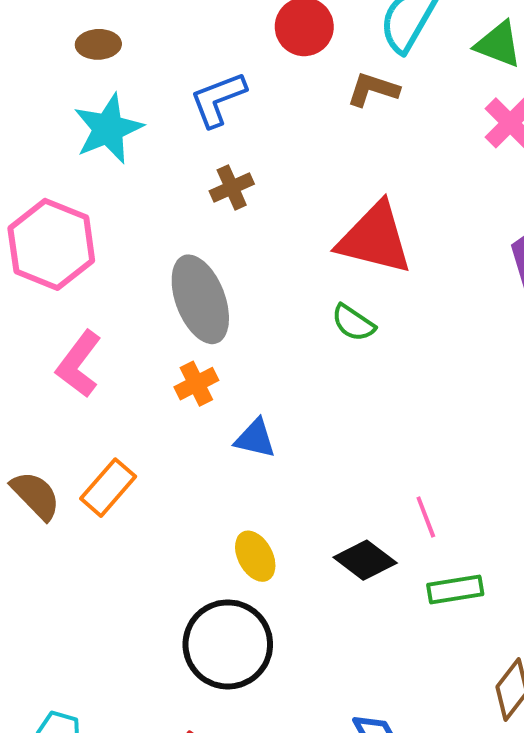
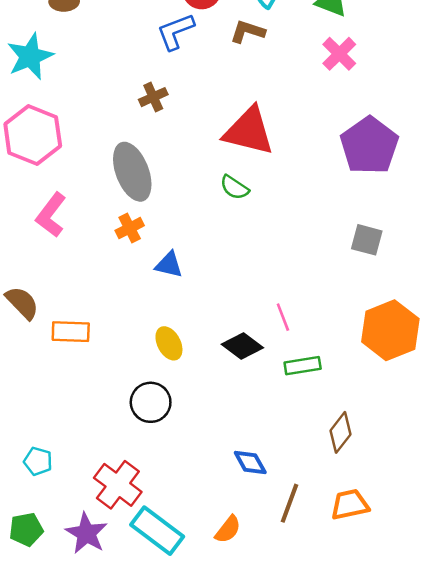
blue L-shape: (218, 99) -> (175, 32), moved
cyan star: (108, 129) -> (30, 56), moved
orange rectangle: (108, 488) -> (71, 332), moved, turned 51
black circle: (228, 644) -> (151, 402), size x0.7

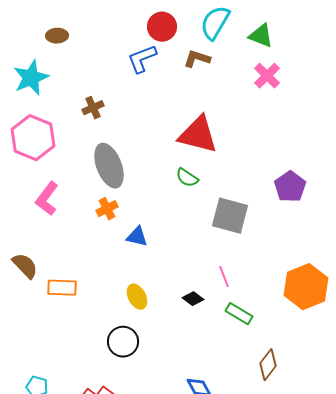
brown cross: (153, 97) -> (93, 108), moved
purple pentagon: (369, 146) -> (290, 187), moved, size x0.7
gray square: (367, 240) -> (230, 216), moved, size x1.5
black diamond: (242, 346) -> (193, 299), size x0.7
green rectangle: (303, 366) -> (239, 314), turned 40

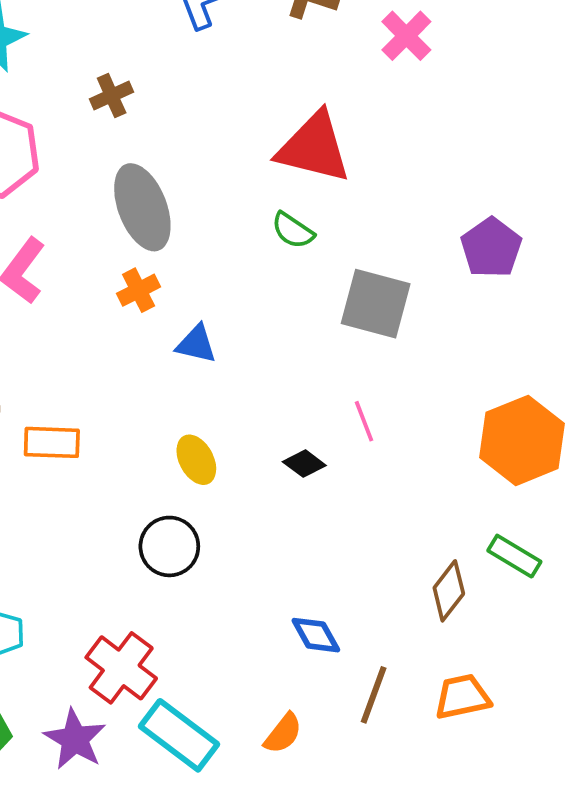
pink cross: (267, 76) -> (406, 36), moved
green rectangle: (239, 314) -> (514, 556), moved

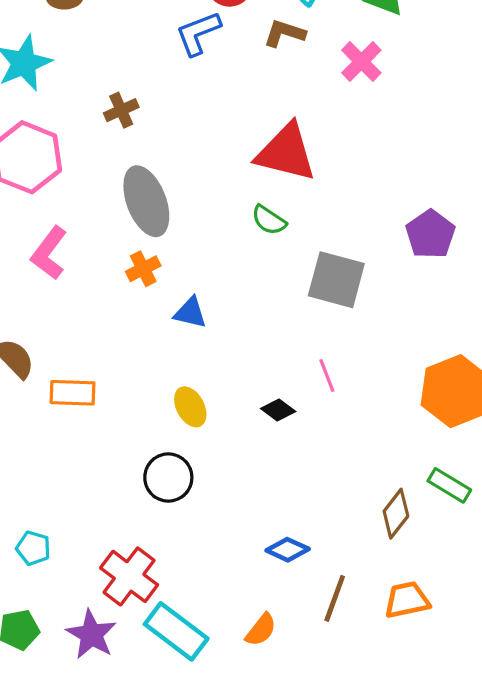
blue diamond: (316, 635) -> (288, 550), turned -36

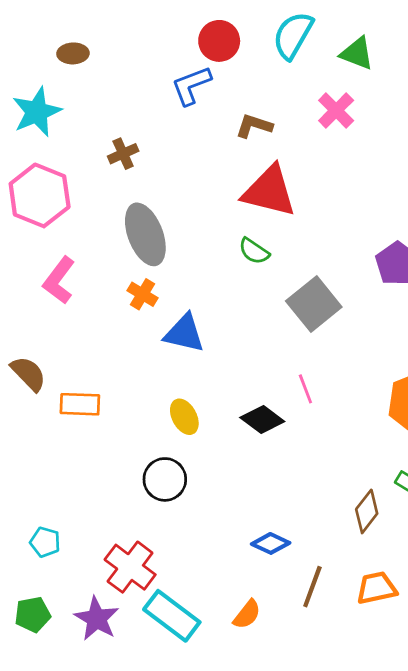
brown L-shape: (284, 33) -> (254, 126), moved
orange cross: (143, 269) -> (143, 294), turned -32
gray square: (336, 280) -> (314, 304), turned 36
blue triangle: (190, 313) -> (184, 333), size x1.4
black diamond: (278, 410) -> (262, 420), size x1.4

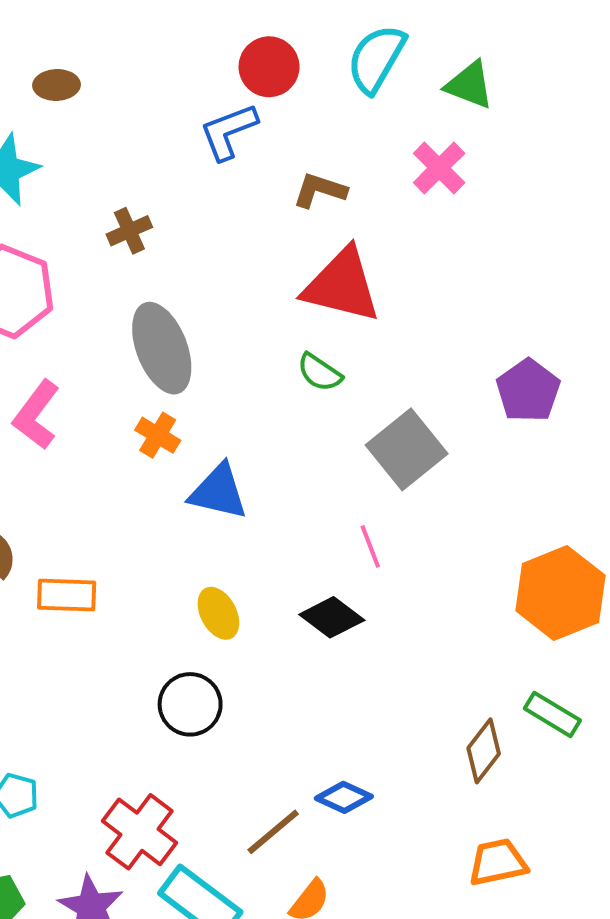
pink line: (305, 389) -> (370, 546), moved
brown line: (312, 587) -> (273, 832), moved, turned 30

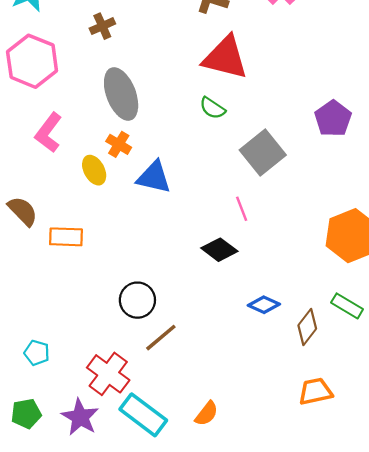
yellow ellipse: (218, 613) -> (94, 170), moved
blue diamond: (344, 797) -> (264, 305), moved
brown line: (273, 832) -> (161, 338), moved

